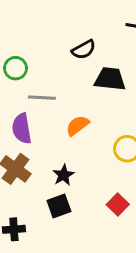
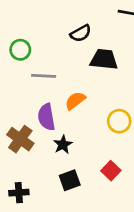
purple semicircle: (22, 129) -> (46, 117), moved
black square: (59, 206) -> (70, 180), moved

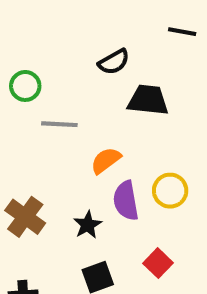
purple semicircle: (46, 117) -> (126, 201), moved

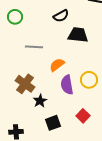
green circle: (25, 86) -> (15, 17), moved
brown cross: (25, 217) -> (25, 84), moved
black star: (88, 225) -> (40, 101), moved

